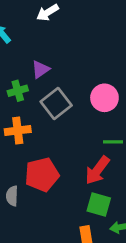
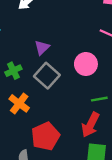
purple triangle: (40, 69) -> (42, 48), moved
orange cross: (18, 131) -> (19, 103), turned -36

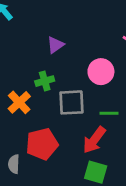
green cross: (13, 71) -> (45, 81), moved
gray square: (47, 76) -> (71, 102), moved, turned 35

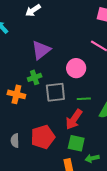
purple triangle: (55, 45) -> (41, 50), size x1.5
orange cross: (19, 102) -> (16, 94), turned -30
red pentagon: (42, 144) -> (43, 137), moved

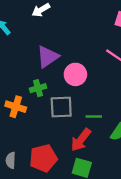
pink circle: (76, 68) -> (75, 74), moved

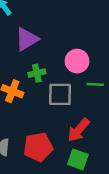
purple triangle: (48, 57) -> (27, 39), moved
green line: (94, 117) -> (95, 84), moved

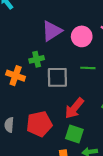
purple triangle: (27, 39) -> (52, 31), moved
pink circle: (77, 61) -> (82, 36), moved

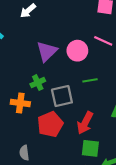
red pentagon: (39, 124) -> (50, 124), moved

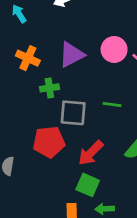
pink circle: (77, 51) -> (114, 49), moved
orange cross: (20, 103) -> (28, 58), moved

